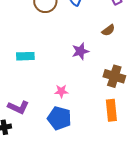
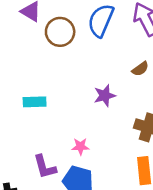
purple L-shape: (18, 107) -> (45, 167), moved, turned 50

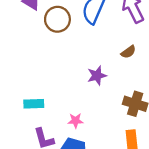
cyan rectangle: (35, 102) -> (34, 104), moved

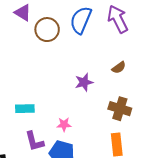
brown semicircle: (128, 52) -> (119, 68), moved

